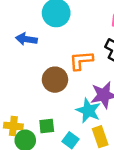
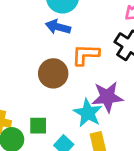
blue arrow: (26, 39) -> (58, 27), moved

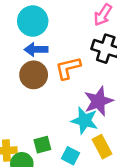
brown circle: (53, 73) -> (34, 75), moved

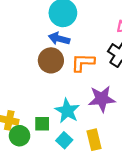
cyan star: (85, 121) -> (67, 111), moved

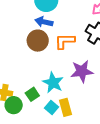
green square: (42, 124) -> (32, 94), turned -32
yellow rectangle: (94, 140) -> (66, 107), moved

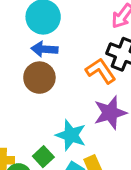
orange L-shape: (65, 41) -> (101, 71), moved, turned 65

